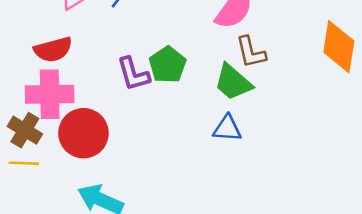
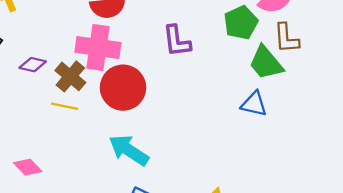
green pentagon: (168, 65) -> (241, 23), moved

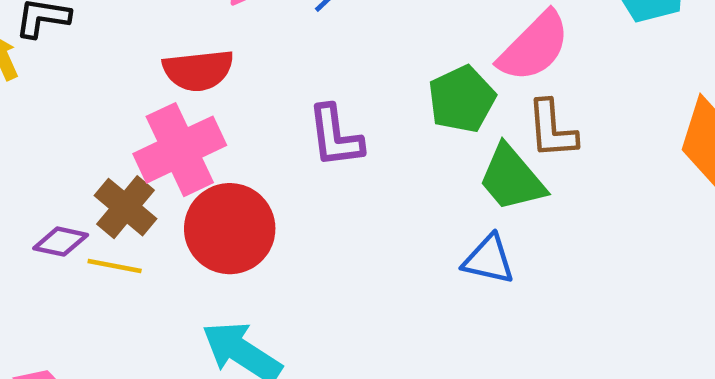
pink cross: (98, 47) -> (180, 150), turned -33
purple diamond: (33, 65) -> (61, 242), moved

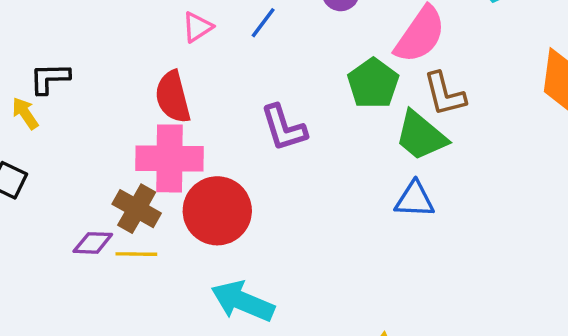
red semicircle: (198, 70) -> (173, 97), turned 92
pink cross: (180, 150) -> (170, 158), turned 36

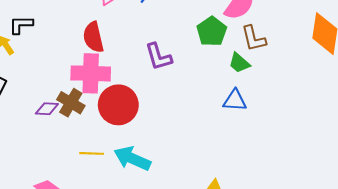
green trapezoid: (421, 136) -> (239, 63), size x0.7
purple diamond: (93, 243) -> (47, 109), moved
yellow line: (136, 254) -> (92, 153), moved

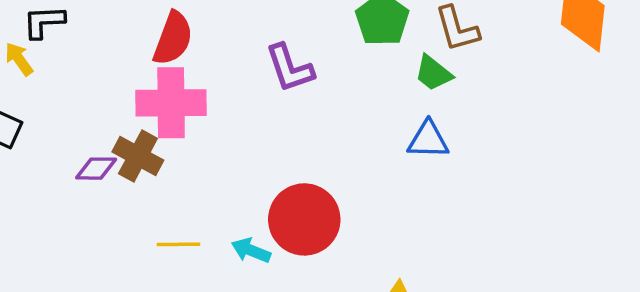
red semicircle: (93, 37) -> (173, 38), turned -144
red circle: (118, 105) -> (304, 219), moved
cyan arrow: (132, 159) -> (251, 250), size x0.6

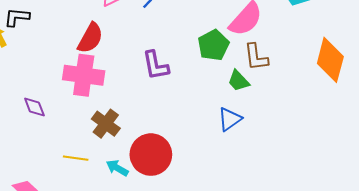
blue triangle: (428, 140) -> (230, 119), turned -45
brown cross: (138, 156) -> (106, 124), moved
purple diamond: (96, 169) -> (34, 107), turned 60

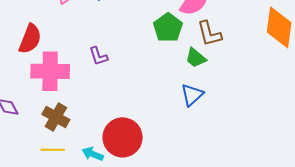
red semicircle: (90, 38) -> (30, 39), moved
purple L-shape: (156, 65) -> (98, 56), moved, size x0.7
brown cross: (106, 124) -> (56, 117), moved

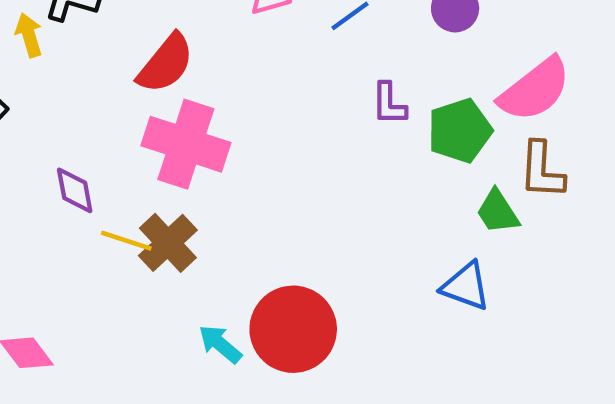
purple L-shape: (98, 56) -> (389, 104), moved
blue triangle: (192, 95) -> (466, 286), turned 45
yellow line: (53, 150) -> (126, 241), moved

